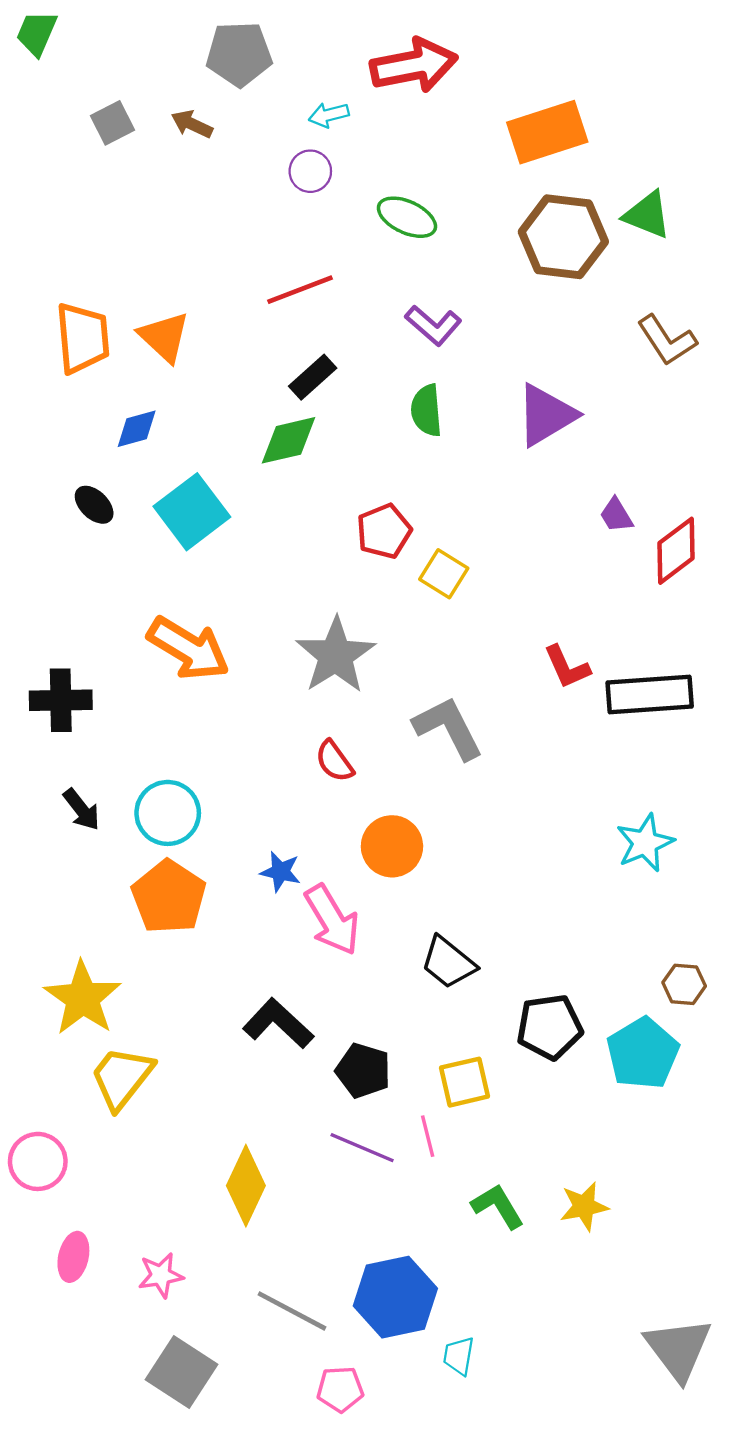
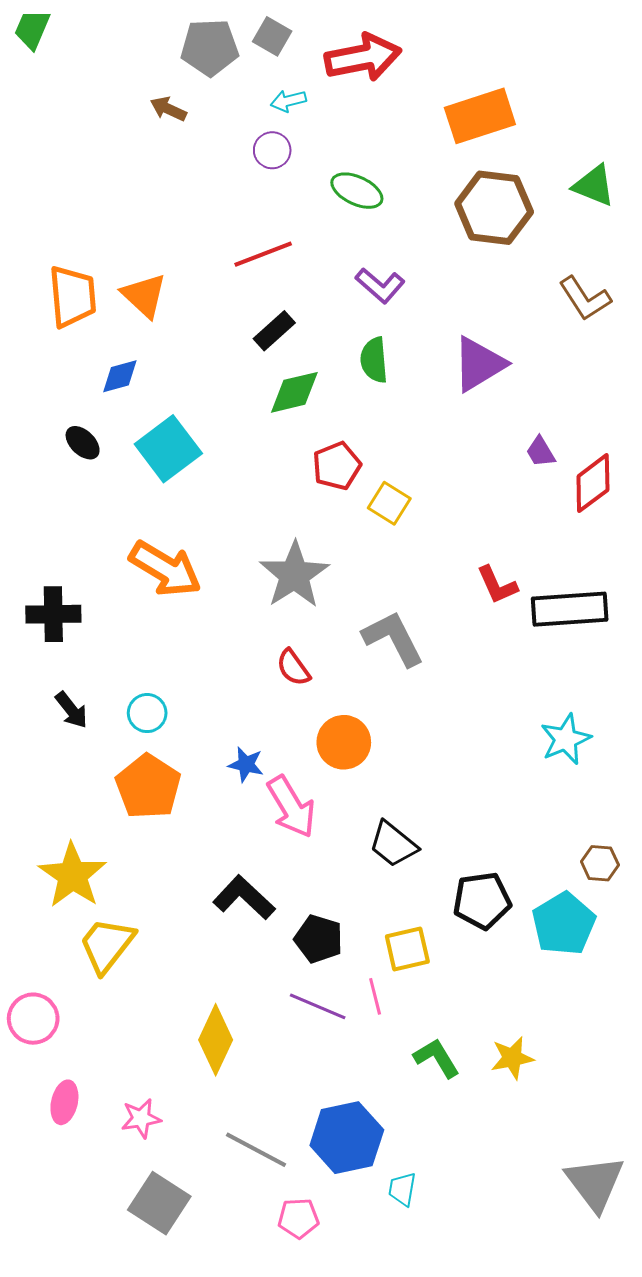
gray square: (113, 123) -> (272, 36), moved, turned -33
green triangle: (647, 215) -> (594, 186), moved
green diamond: (288, 440) -> (294, 392), moved
cyan circle: (168, 813) -> (147, 713), size x0.7

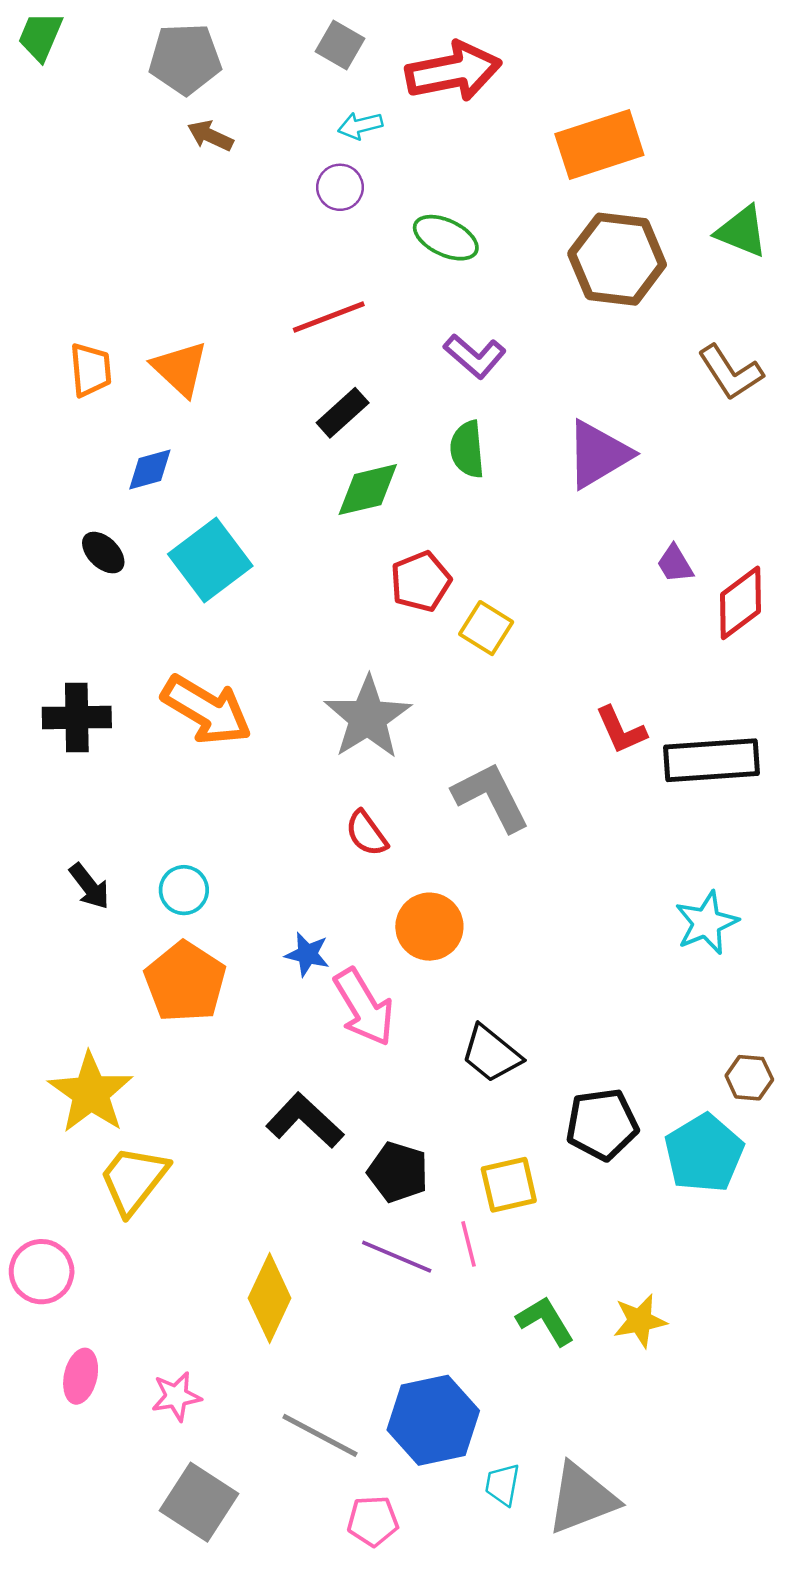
gray pentagon: (210, 47) -> (185, 59), moved
orange trapezoid: (72, 296) -> (91, 370), size x0.7
black cross: (53, 614) -> (77, 718), moved
gray triangle: (595, 1183) -> (582, 1498), moved, turned 46

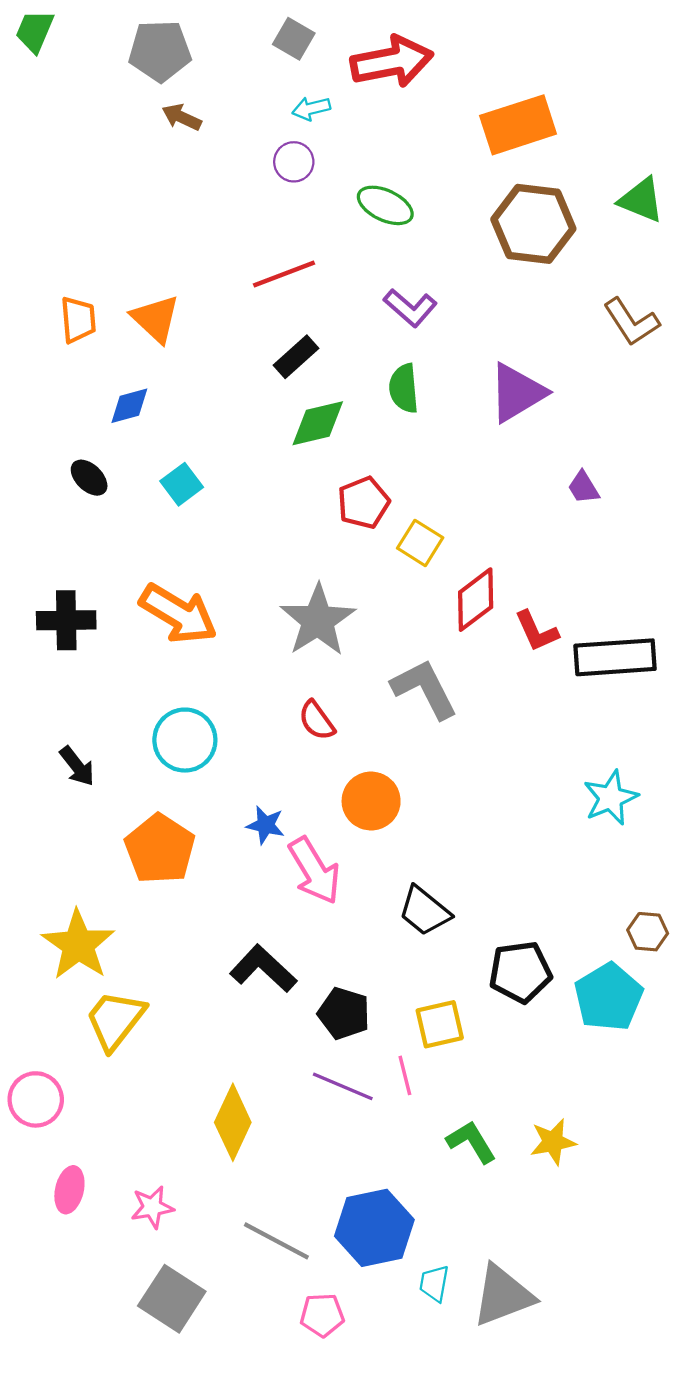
cyan square: (210, 560) -> (182, 484), size x0.6
red diamond: (741, 603) -> (476, 600), moved
cyan circle: (184, 890) -> (185, 740), moved, size x1.5

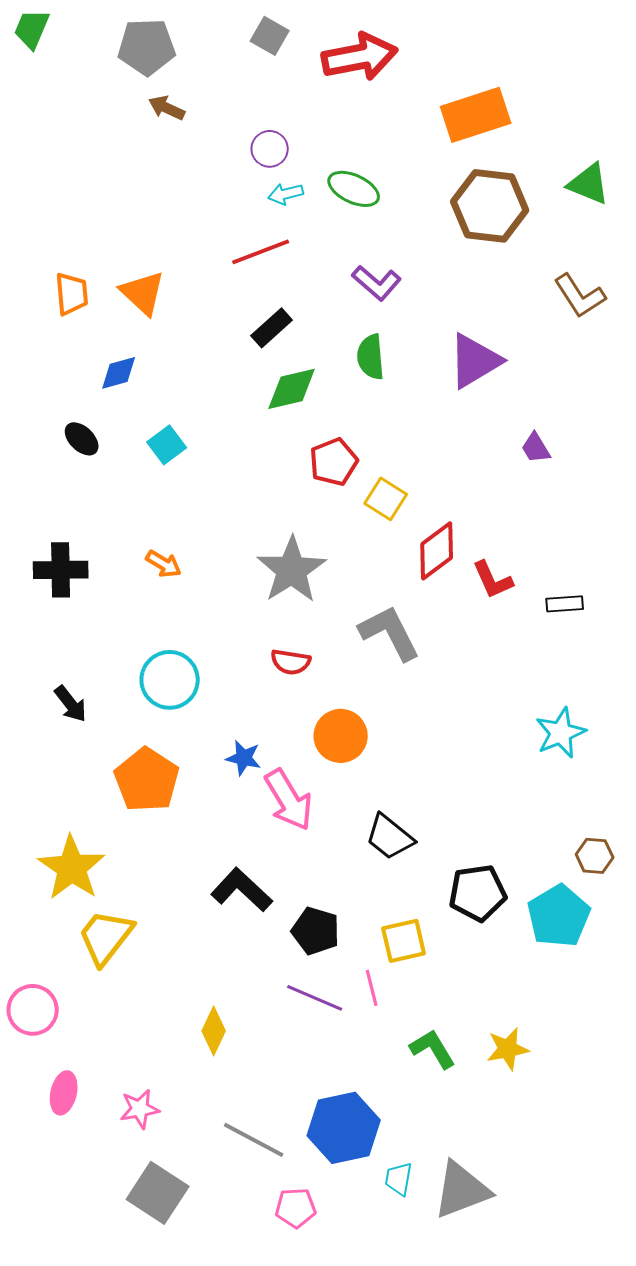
cyan arrow: (311, 108) -> (286, 194), moved
orange arrow: (178, 614) -> (164, 564), size x0.5
black rectangle: (615, 657) -> (565, 604), size x0.5
red semicircle: (317, 720) -> (291, 662), turned -45
yellow diamond: (233, 1122) -> (214, 1031), size x0.7

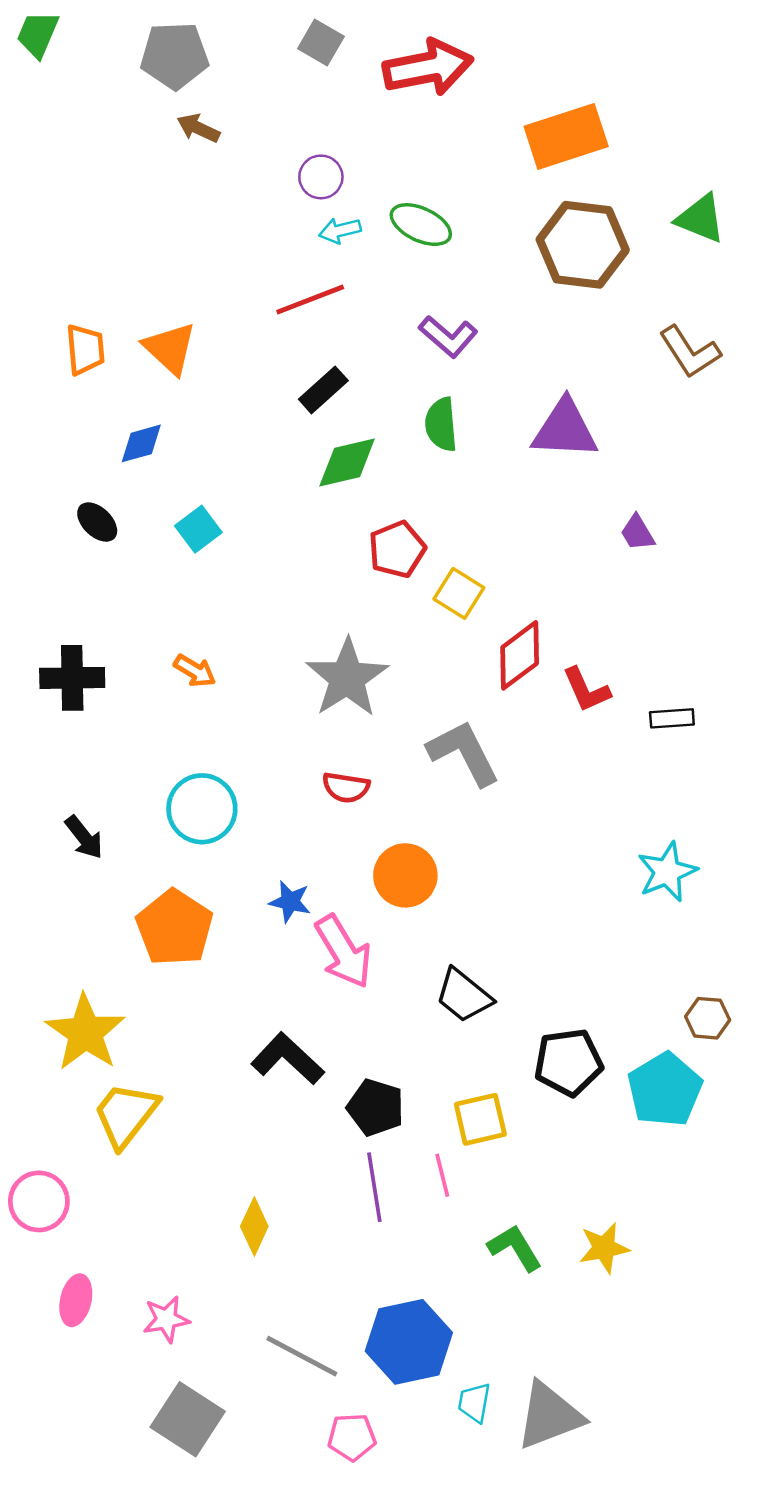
purple triangle: (475, 361) -> (565, 429), turned 34
purple line: (315, 998) -> (374, 1187), turned 58

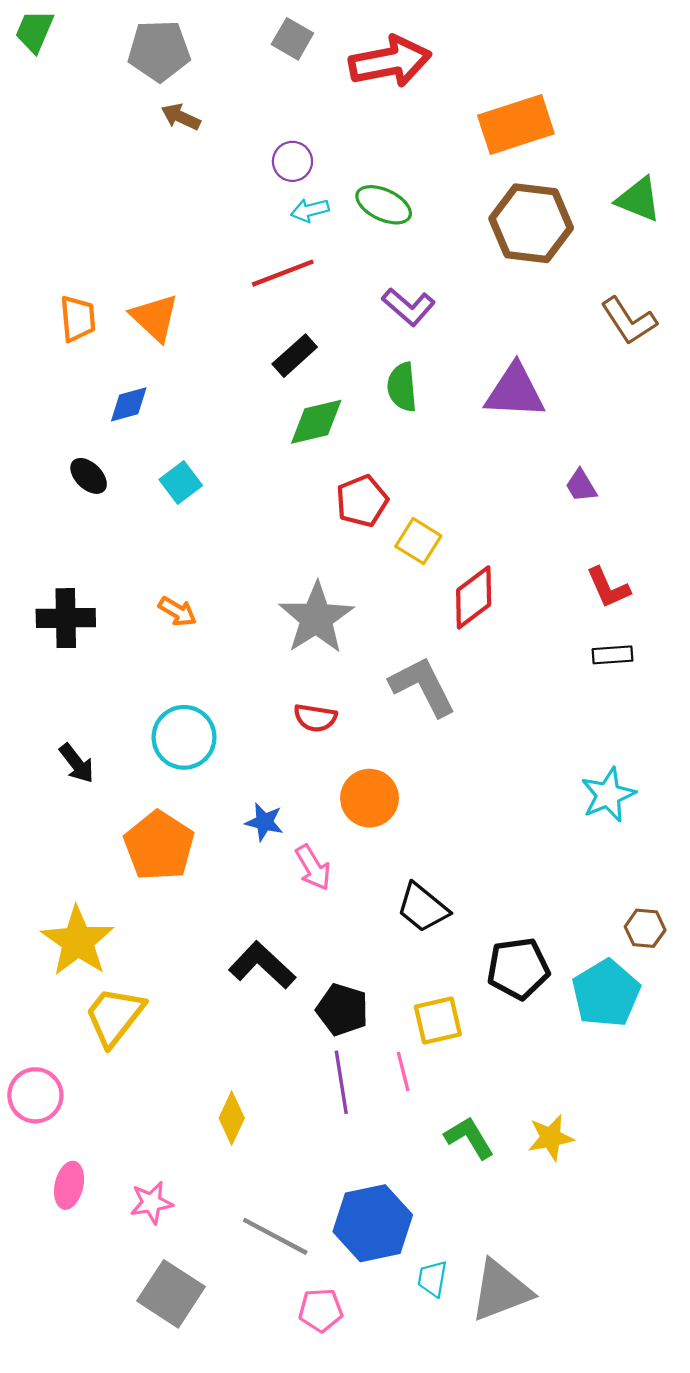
red L-shape: (586, 690) -> (608, 588), moved
pink arrow: (344, 952) -> (313, 868), size x0.7

